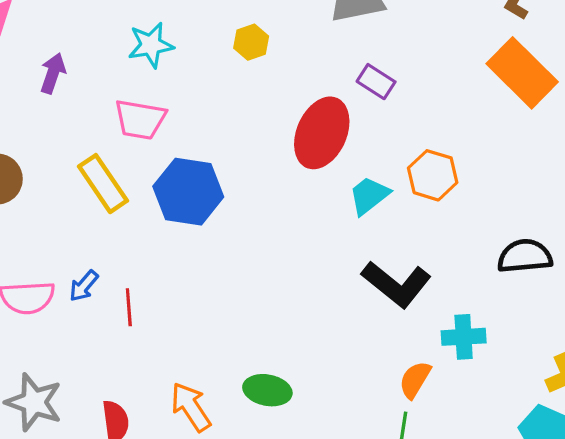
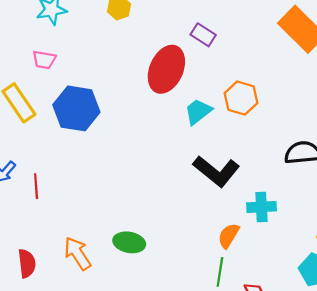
pink trapezoid: (140, 119) -> (44, 60), size x0.7

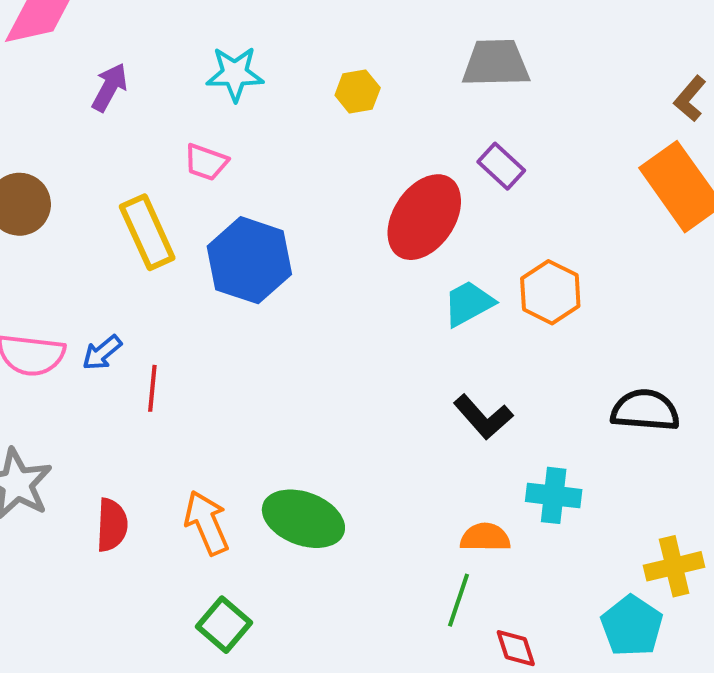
black L-shape: (216, 171) -> (483, 417), size x0.7
orange semicircle: (229, 236) -> (485, 537), turned 50
green ellipse: (129, 242) -> (303, 519), size x1.4

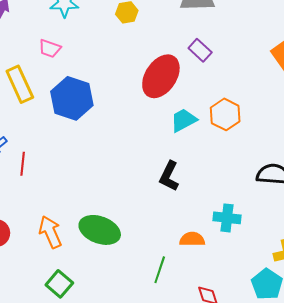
black L-shape: (483, 417) -> (169, 176), moved, turned 68
green line: (458, 600) -> (160, 270), moved

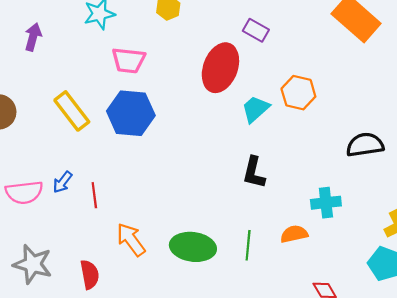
pink trapezoid: (50, 48) -> (128, 60), moved, size x1.4
orange arrow: (50, 232) -> (131, 240), moved
green line: (160, 270) -> (248, 245), moved

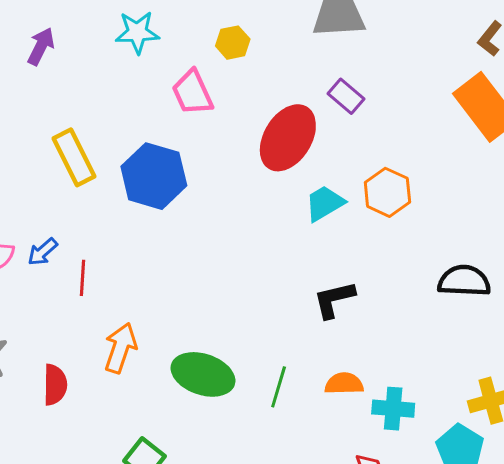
pink trapezoid: (128, 60) -> (192, 93), moved, turned 48
black L-shape: (254, 172) -> (334, 300), moved, turned 52
cyan cross: (326, 203) -> (393, 409), moved
orange arrow: (131, 240) -> (120, 348), turned 44

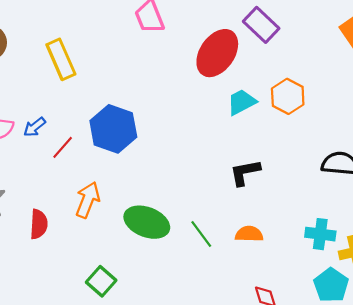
purple rectangle: (346, 96) -> (261, 25), size x1.4
blue hexagon: (154, 176) -> (113, 129), moved
red line: (82, 278) -> (63, 147), turned 35
green line: (279, 387) -> (201, 234), turned -56
cyan cross: (393, 409) -> (320, 234), moved

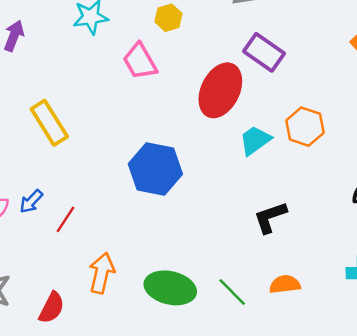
blue hexagon: (113, 129) -> (155, 169), moved
red semicircle: (39, 224) -> (52, 308), turned 32

